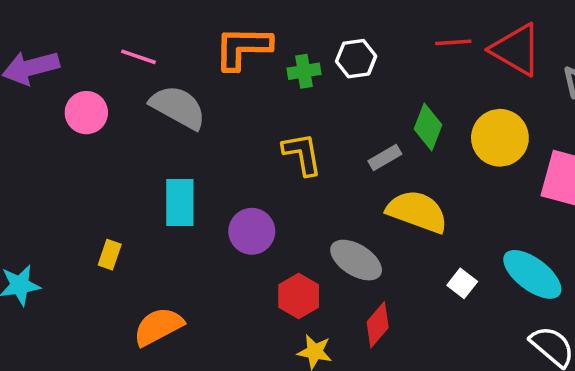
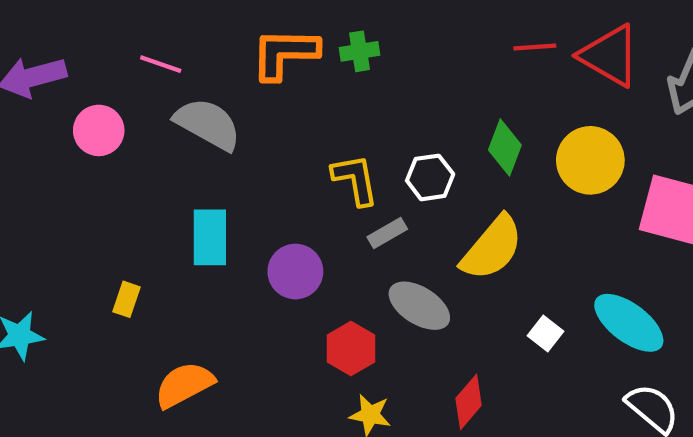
white hexagon: (356, 59) -> (430, 177), moved
green cross: (304, 71) -> (359, 51), moved
gray rectangle: (385, 158) -> (387, 233), moved
yellow semicircle: (417, 211) -> (492, 248), turned 110
red diamond: (378, 325) -> (469, 402), moved

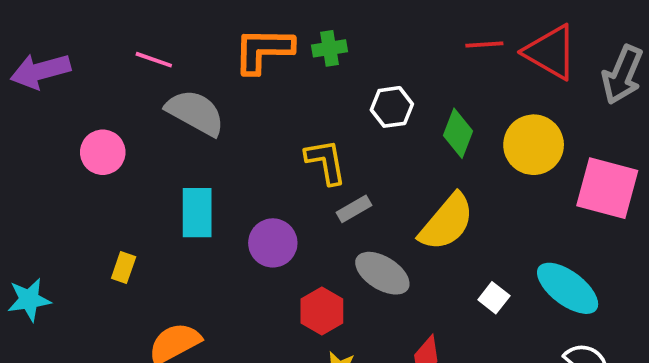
pink circle: (99, 130) -> (103, 152), moved
white hexagon: (430, 177) -> (392, 107), moved

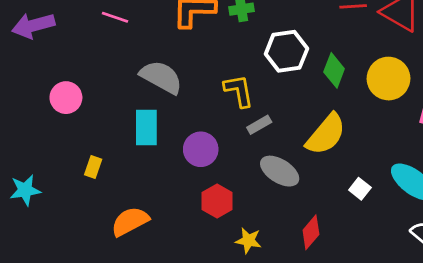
white hexagon: (392, 107) -> (286, 51), size x1.4
gray semicircle: (195, 113) -> (161, 77), moved
pink circle: (103, 152) -> (66, 98), moved
red hexagon: (322, 311) -> (217, 201), moved

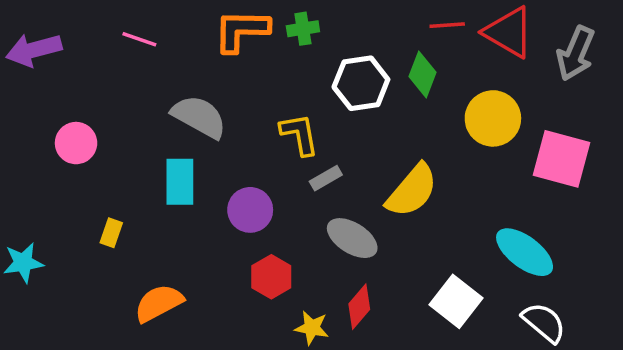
green diamond: (334, 70) -> (423, 74), moved
white square: (360, 189) -> (456, 301), moved, size x1.8
red diamond: (311, 232) -> (359, 307), moved

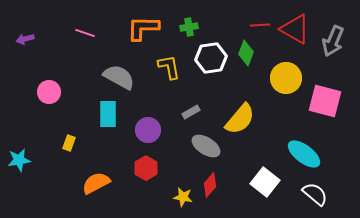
green cross: (303, 29) -> (189, 27), moved
purple arrow: (34, 50) -> (25, 39), size x0.6
yellow L-shape: (299, 134) -> (169, 67), moved
red hexagon: (271, 277) -> (146, 168), moved

